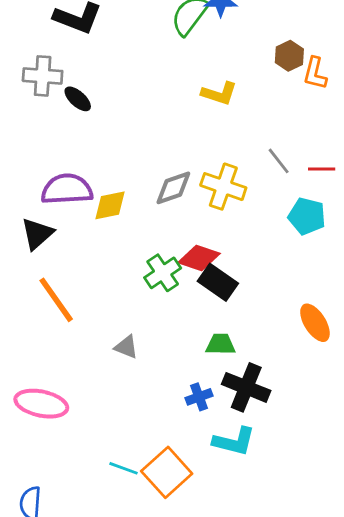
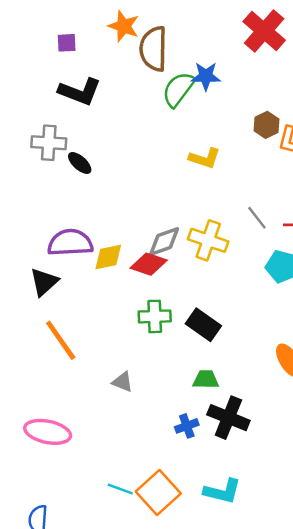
red diamond: (199, 258) -> (149, 264), moved
green cross: (163, 273) -> (155, 316), turned 32
cyan L-shape: (234, 441) -> (222, 491), moved

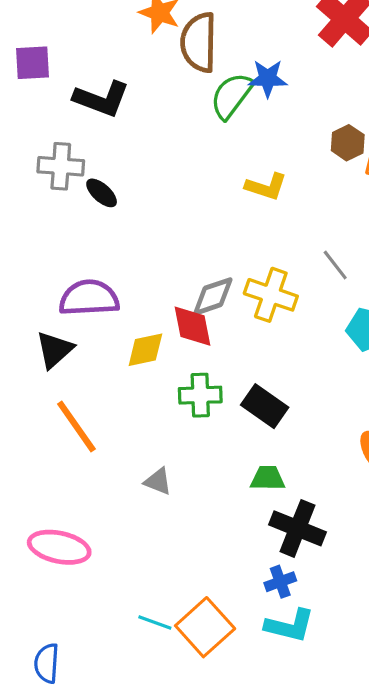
purple square: (67, 43) -> (33, 63), moved, size x1.4
yellow diamond: (108, 257) -> (145, 350), moved
red diamond: (149, 264) -> (192, 326), turned 60
blue cross: (187, 426) -> (280, 582), moved

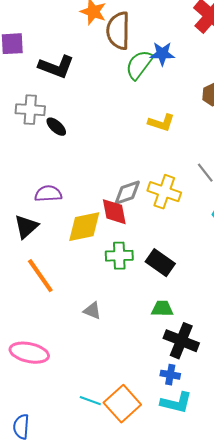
purple semicircle: (89, 298) -> (48, 194), size x0.7
yellow diamond: (145, 350) -> (84, 227), size x1.4
blue cross: (280, 582) -> (170, 375), turned 30

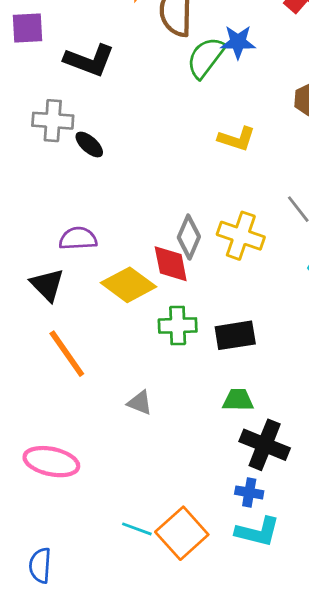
gray diamond: (127, 193) -> (189, 237), turned -48
black triangle: (26, 227) -> (47, 285), turned -32
yellow diamond: (84, 227) -> (129, 285), turned 48
black rectangle: (160, 263) -> (235, 335), turned -44

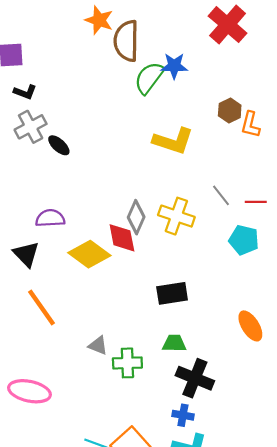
black L-shape: (89, 60) -> (25, 92), moved, size x0.6
gray cross: (53, 121) -> (31, 127), turned -32
yellow L-shape: (237, 139) -> (173, 141), size x1.4
green cross: (178, 325) -> (127, 363), moved

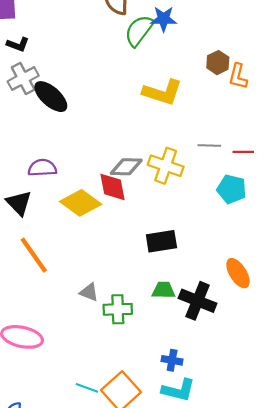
black ellipse: (59, 145) -> (51, 97), size x1.6
gray line: (221, 195) -> (209, 145), turned -50
gray diamond: (136, 217) -> (126, 167), turned 68
black cross: (195, 378) -> (198, 301), moved

